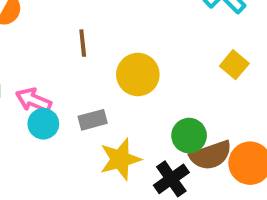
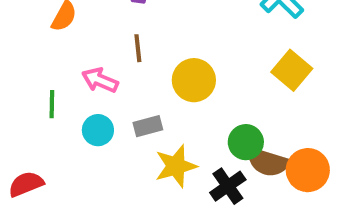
yellow square: (234, 65) -> (292, 70), size x1.4
pink arrow: (33, 100) -> (100, 80), moved
brown semicircle: (211, 155) -> (268, 162), turned 36

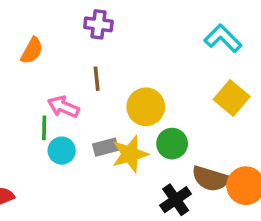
green line: (52, 104) -> (44, 128), moved
green circle: (246, 142) -> (172, 144), moved
yellow star: (176, 166) -> (130, 154), moved

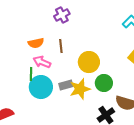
purple cross: (98, 24) -> (62, 15), turned -35
orange semicircle: (32, 51) -> (36, 43), moved, turned 49
cyan circle: (62, 151) -> (41, 87), size x1.5

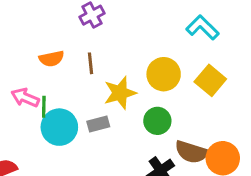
pink arrow: (42, 62) -> (25, 98), moved
yellow circle: (89, 62) -> (164, 74), moved
yellow star: (80, 89) -> (120, 93), moved

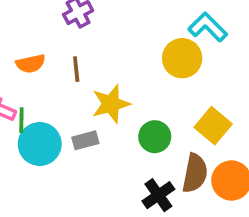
yellow circle: (164, 74) -> (182, 58), moved
yellow square: (210, 80) -> (213, 126), moved
brown semicircle: (192, 152) -> (195, 173), turned -96

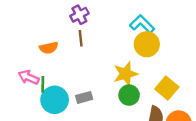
cyan L-shape: (208, 27) -> (142, 24), moved
brown line: (76, 69) -> (81, 38), moved
yellow star: (111, 104) -> (126, 74), moved

